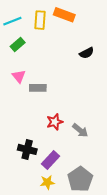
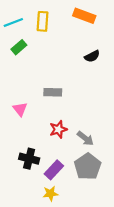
orange rectangle: (64, 15) -> (84, 16), moved
pink triangle: (19, 76) -> (20, 109), moved
gray rectangle: (38, 88) -> (53, 92), moved
gray pentagon: (80, 179) -> (88, 167), moved

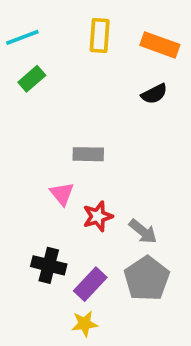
orange rectangle: (84, 16) -> (160, 45), moved
yellow rectangle: (43, 21) -> (100, 35), moved
pink triangle: (20, 109) -> (62, 194), moved

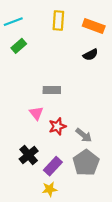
black cross: (49, 265) -> (29, 155), turned 36

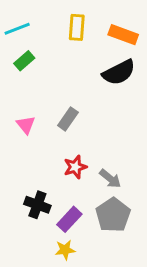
black semicircle: (90, 55) -> (119, 72), size x1.6
gray rectangle: (52, 90) -> (68, 119), turned -56
pink triangle: (36, 113) -> (26, 125), moved
black cross: (29, 155) -> (37, 205), turned -30

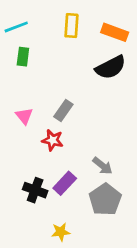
green rectangle: (24, 61) -> (23, 57), turned -42
red star: (75, 167) -> (53, 140), moved, turned 30
purple rectangle: (69, 219) -> (65, 183), moved

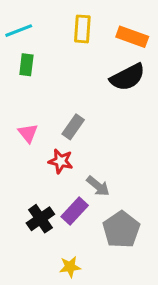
gray arrow: (102, 166) -> (98, 186), moved
black cross: (35, 190) -> (40, 219), turned 35

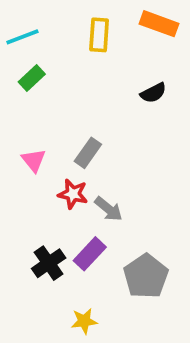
orange rectangle: (132, 37) -> (159, 24), moved
green rectangle: (26, 65) -> (32, 78), turned 40
black semicircle: (127, 77) -> (153, 93), size x0.6
gray arrow: (98, 186) -> (108, 209), moved

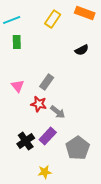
yellow rectangle: (99, 35) -> (53, 19), turned 30
green rectangle: (32, 78) -> (17, 42), turned -48

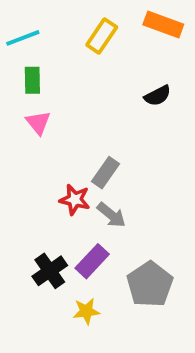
gray rectangle: (47, 82) -> (106, 173), moved
pink triangle: (18, 86) -> (38, 123), moved
yellow star: (45, 172) -> (86, 311), moved

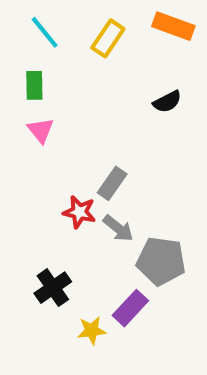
cyan line: (23, 38) -> (45, 32), moved, turned 72
purple rectangle: (92, 261) -> (130, 308), moved
gray pentagon: (150, 284) -> (161, 261), moved, turned -30

